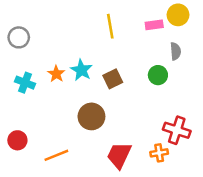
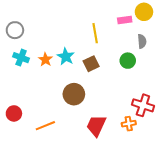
yellow line: (110, 26) -> (95, 33), moved
cyan cross: (25, 83) -> (21, 58), moved

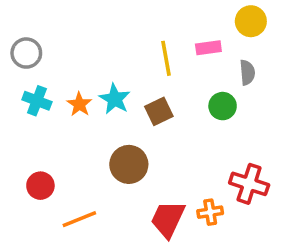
pink rectangle: (125, 20) -> (208, 48), moved
red circle: (14, 113) -> (40, 186), moved
orange cross: (129, 124) -> (210, 212), moved

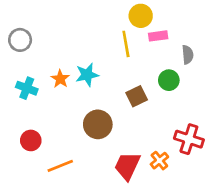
yellow circle: (251, 21) -> (141, 16), moved
cyan star: (115, 99) -> (87, 75), turned 30
cyan cross: (37, 101) -> (27, 88), moved
brown square: (159, 111) -> (137, 96), moved
orange cross: (210, 212) -> (159, 161), turned -30

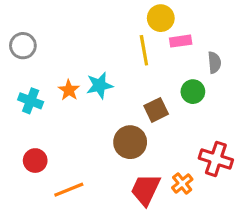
brown circle: (98, 124) -> (130, 142), moved

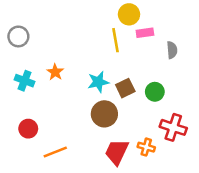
cyan star: (99, 85) -> (98, 82), moved
green circle: (193, 92) -> (155, 92), moved
orange cross: (182, 183) -> (146, 147), turned -35

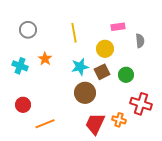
yellow circle: (129, 14) -> (105, 49), moved
gray circle: (18, 36) -> (28, 30), moved
yellow line: (115, 40) -> (74, 33), moved

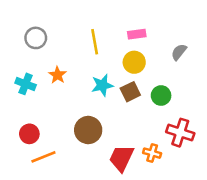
pink rectangle: (118, 27) -> (137, 34), moved
gray semicircle: (140, 41) -> (179, 52), turned -136
brown circle: (85, 93) -> (88, 130), moved
orange line: (45, 124) -> (43, 157), moved

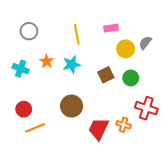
yellow circle: (134, 62) -> (126, 49), moved
cyan star: (102, 85) -> (72, 64), moved

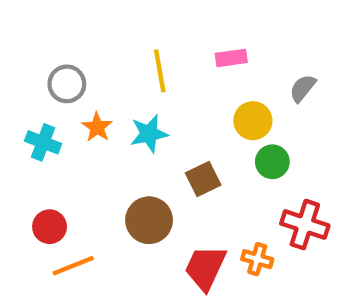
gray circle: (29, 31) -> (67, 84), moved
yellow circle: (126, 49) -> (253, 121), moved
brown square: (106, 75) -> (203, 179), moved

